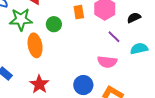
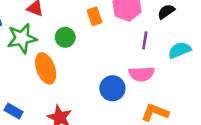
purple line: (114, 37) -> (145, 40), turned 64
blue circle: (83, 85) -> (112, 88), moved

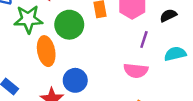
green circle: (65, 37) -> (69, 25), size x1.5
blue circle: (112, 88) -> (75, 80), moved

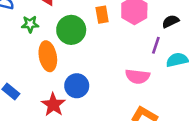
green star: (28, 19) -> (30, 24), size x0.6
purple line: (144, 39) -> (156, 45), moved

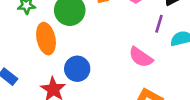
pink semicircle: (138, 76) -> (141, 57), turned 30

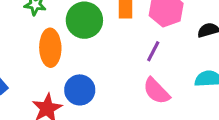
purple line: (159, 24) -> (153, 51), moved

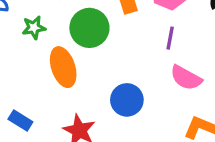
blue circle: (80, 90) -> (127, 100), moved

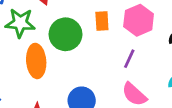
green star: (34, 28) -> (20, 23), size x1.5

